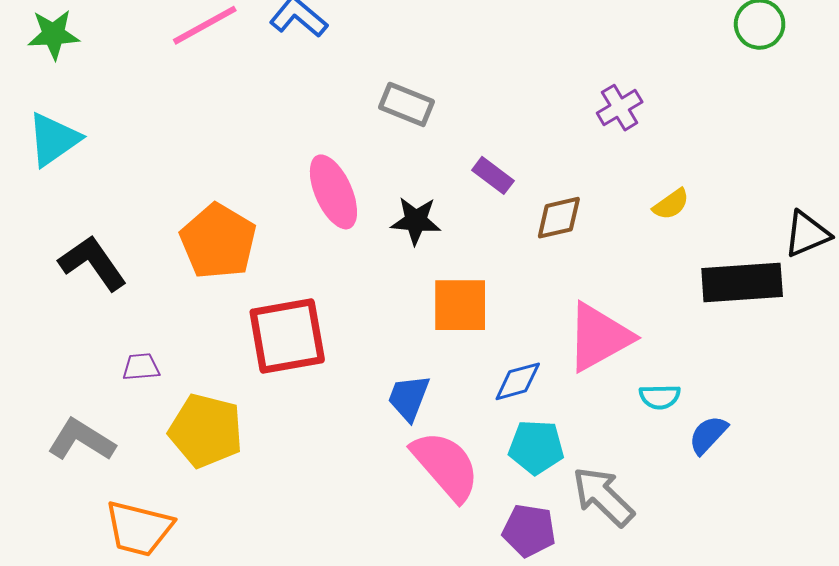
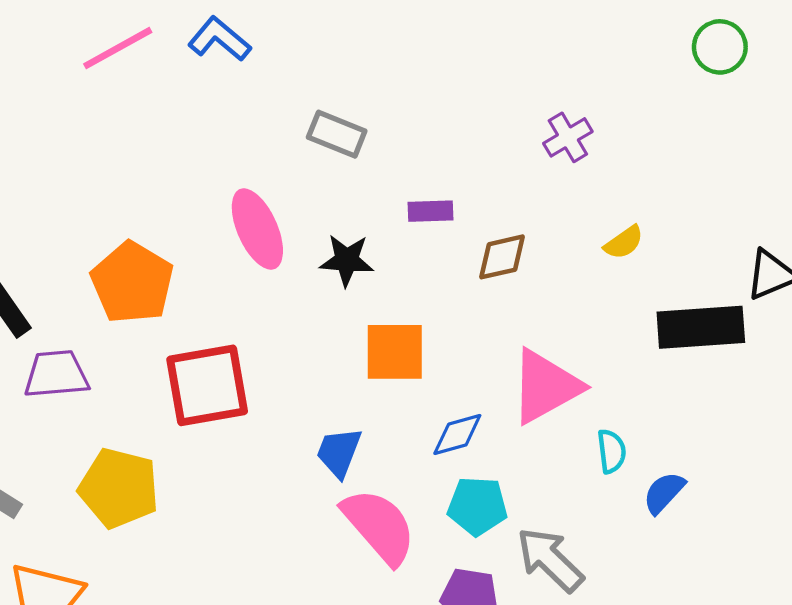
purple rectangle: (493, 175) -> (431, 211), turned -39
purple trapezoid: (141, 367) -> (56, 374), moved, size x1.6
cyan semicircle: (660, 397) -> (611, 451), turned -96

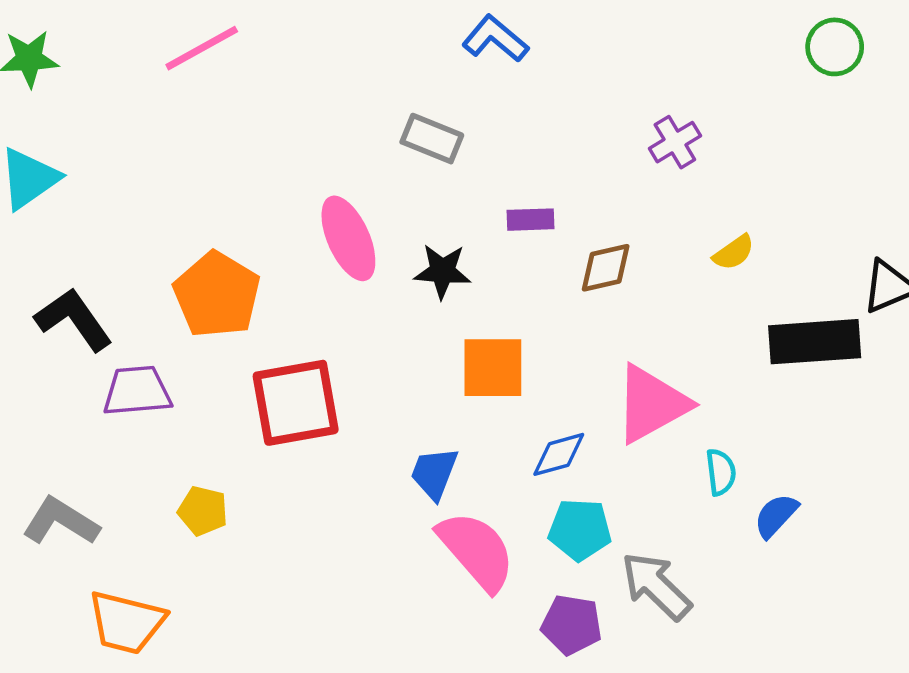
blue L-shape: (219, 39) -> (495, 39), moved
yellow pentagon: (119, 488) -> (203, 511), size x0.6

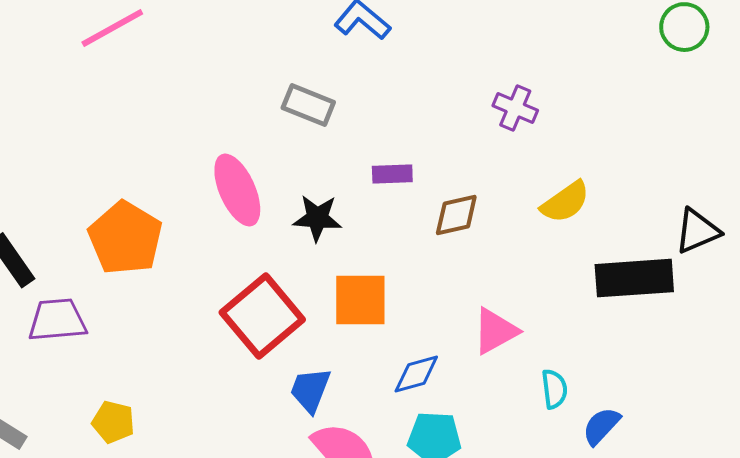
green circle: (835, 47) -> (684, 27), moved
purple cross: (675, 142) -> (515, 108), turned -36
yellow semicircle: (734, 252) -> (565, 202), size x1.4
red square: (296, 403) -> (262, 316), moved, turned -30
pink triangle: (651, 404) -> (495, 331), size x0.7

